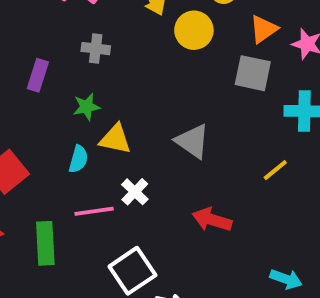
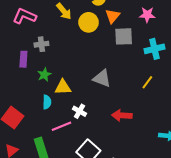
orange triangle: (264, 29) -> (112, 16), moved
purple rectangle: (38, 75) -> (23, 59), moved

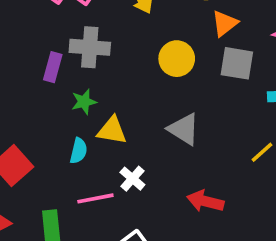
yellow circle: (89, 22) -> (177, 59), moved
gray cross: (41, 44) -> (90, 47), size x1.5

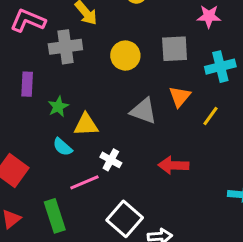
orange triangle: (225, 23) -> (180, 97), moved
gray cross: (90, 47) -> (65, 47), moved
cyan semicircle: (79, 151) -> (63, 147), turned 130

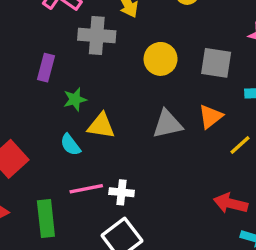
gray triangle: (143, 111) -> (167, 124), turned -44
white cross: (111, 160) -> (122, 192), moved, turned -35
red arrow: (173, 165) -> (231, 203), moved

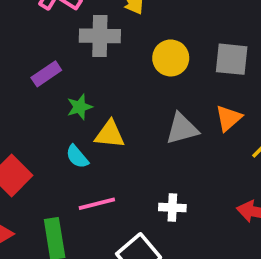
purple rectangle: (46, 68) -> (46, 74), turned 44
white cross: (122, 192) -> (172, 208), moved

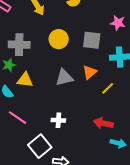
gray cross: (100, 36) -> (19, 45), moved
pink line: (97, 204) -> (18, 118), turned 48

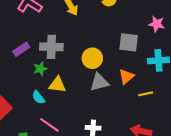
yellow circle: (59, 39) -> (92, 58), moved
yellow line: (108, 88) -> (146, 94), turned 32

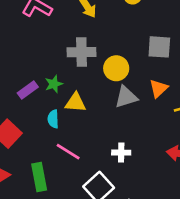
gray cross: (51, 47) -> (82, 52), moved
purple rectangle: (21, 49) -> (28, 90), moved
cyan semicircle: (38, 97) -> (53, 119), turned 40

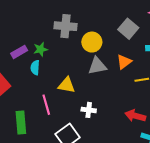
gray square: (159, 47) -> (128, 29), turned 30
yellow triangle: (75, 103) -> (67, 85), moved
cyan semicircle: (53, 119) -> (35, 68), moved
pink line: (68, 152) -> (46, 105), turned 36

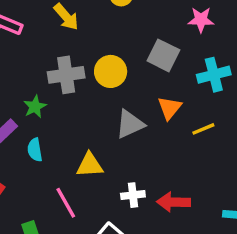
yellow circle: (92, 42) -> (111, 71), moved
green star: (41, 49) -> (35, 107), moved
red arrow: (135, 116) -> (174, 202), moved

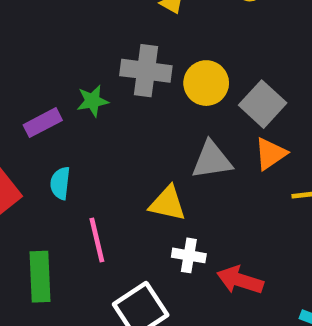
gray square: (163, 55) -> (263, 104), moved
cyan semicircle: (35, 150) -> (60, 183), moved
yellow triangle: (90, 165) -> (168, 203), moved

